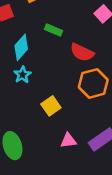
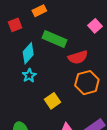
green rectangle: (53, 30) -> (55, 39), size x1.6
red semicircle: (82, 52) -> (78, 57), turned -42

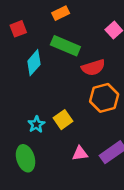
orange rectangle: (39, 11) -> (61, 13), moved
cyan star: (29, 76) -> (36, 124), moved

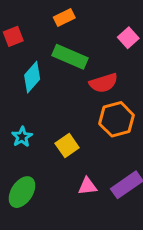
cyan star: (36, 124) -> (22, 137), moved
green ellipse: (26, 158) -> (22, 192), turned 50

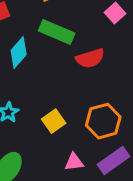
orange hexagon: (117, 119) -> (103, 121), moved

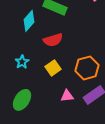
red semicircle: (90, 58) -> (53, 40), moved

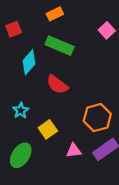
red semicircle: (53, 40) -> (57, 85), turned 54
yellow square: (53, 68) -> (48, 129), moved

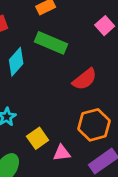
red semicircle: (57, 85) -> (85, 79), moved, turned -75
pink triangle: (74, 151) -> (62, 153), moved

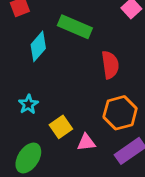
red semicircle: (85, 79) -> (110, 65), turned -60

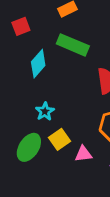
cyan star: (28, 104) -> (45, 111), moved
green ellipse: (28, 158) -> (29, 147), moved

